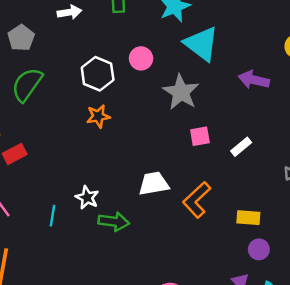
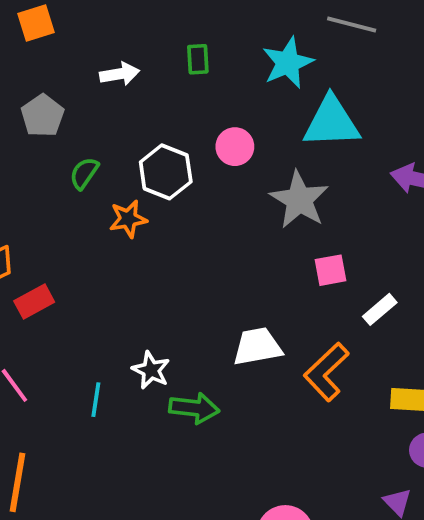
cyan triangle: (201, 44) -> (331, 122), turned -39
green semicircle: (27, 85) -> (84, 173), moved, size x0.6
orange star: (98, 116) -> (128, 219), moved
white rectangle: (241, 147) -> (380, 309), moved

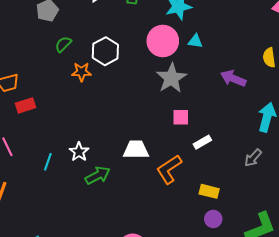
cyan triangle: (331, 122) -> (195, 41), size x0.5
pink circle: (235, 147) -> (163, 41), moved, size x1.6
green arrow: (194, 408) -> (98, 175), turned -45

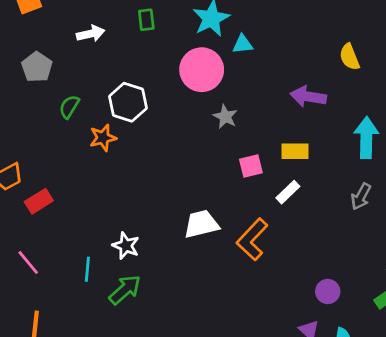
cyan triangle: (195, 41) -> (243, 44), moved
gray star: (171, 78) -> (225, 117), size x0.6
green arrow: (98, 175) -> (125, 290), moved
yellow rectangle: (209, 191) -> (295, 151), moved

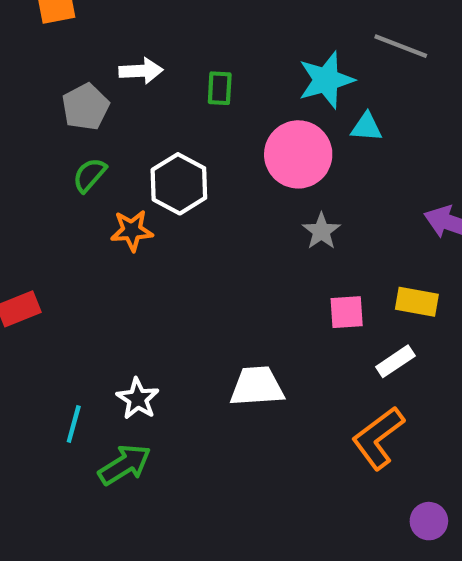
green rectangle: (146, 20) -> (220, 88), moved
gray pentagon: (37, 67) -> (85, 107), moved
orange L-shape: (252, 239) -> (378, 438), moved

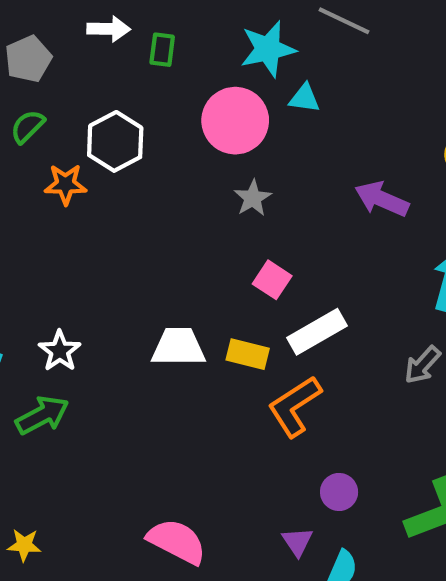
white arrow: (141, 71) -> (109, 29), moved
yellow rectangle: (417, 302) -> (248, 354), moved
pink square: (347, 312) -> (272, 280), turned 33
white rectangle: (395, 361) -> (317, 332), size x1.5

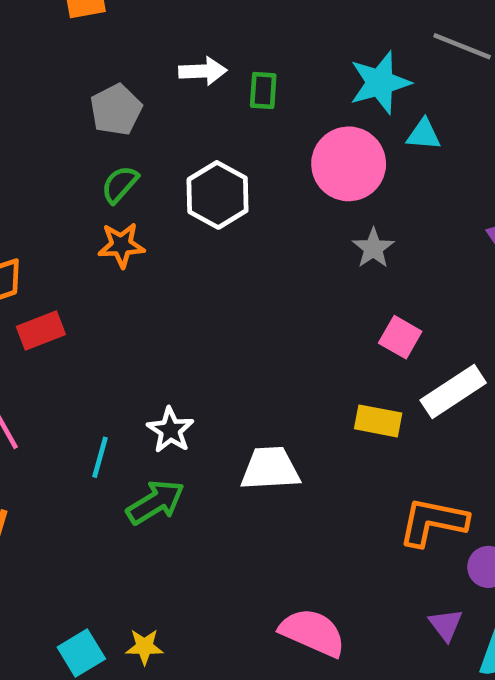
orange star: (66, 184) -> (121, 245), moved
white trapezoid: (178, 347) -> (270, 469), moved
orange L-shape: (295, 406) -> (433, 522), moved, turned 48

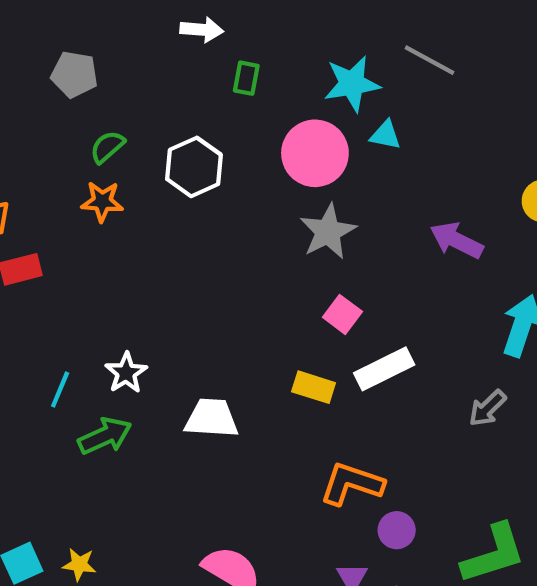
white arrow: (203, 71) -> (202, 30), moved
gray pentagon: (116, 110) -> (74, 74), moved, turned 30
gray star: (373, 248) -> (328, 232), size x1.5

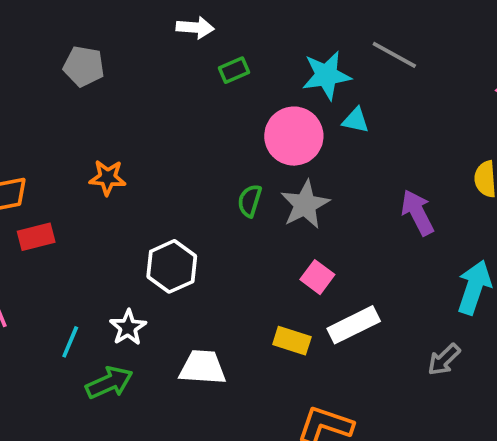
green rectangle: (246, 78) -> (234, 70), turned 56
green semicircle: (107, 147) -> (250, 201), moved, turned -32
white hexagon: (194, 167) -> (172, 266), moved
purple arrow: (457, 240) -> (417, 213), turned 36

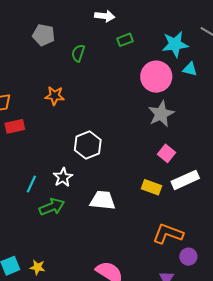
green semicircle: (250, 201) -> (78, 53), moved

